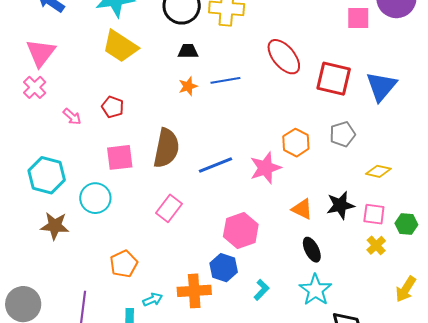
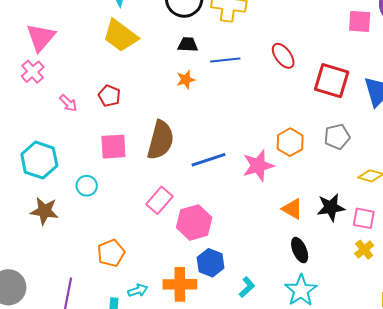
red ellipse: (284, 57) -> (283, 56), size x0.7
blue line: (225, 80) -> (225, 60), moved
cyan circle: (95, 198) -> (87, 186), size x0.7
pink hexagon: (241, 231) -> (194, 223), moved

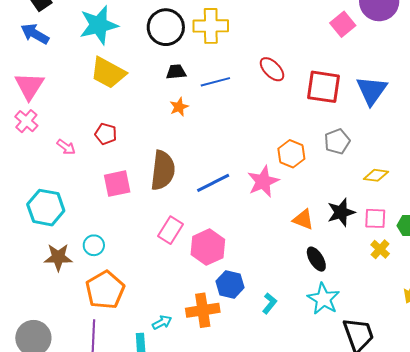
pink square: (360, 21) -> (343, 24), turned -35
cyan circle: (87, 186) -> (94, 245), moved
orange pentagon: (111, 253) -> (105, 290), moved, size x1.4

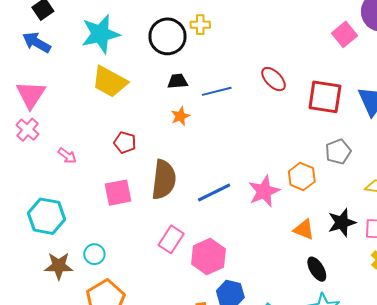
yellow cross: (211, 26) -> (200, 25), moved, size x0.6
red pentagon: (106, 134) -> (125, 142), moved
orange hexagon: (291, 154) -> (302, 176), moved

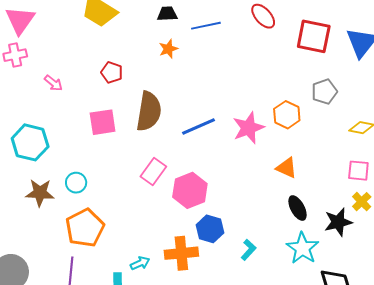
pink cross: (28, 130) -> (15, 55), turned 35
black star: (342, 223) -> (338, 222), moved

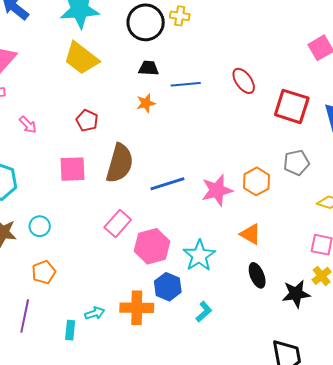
orange pentagon: (85, 228) -> (44, 272), size x0.6
cyan star: (303, 248) -> (199, 256), moved

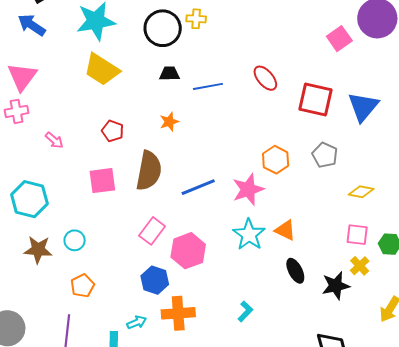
orange star: (146, 103) -> (169, 122), moved
gray pentagon: (296, 163) -> (325, 155), turned -30
orange hexagon: (256, 181) -> (276, 160), moved
cyan star: (199, 256) -> (249, 235), moved
blue hexagon: (168, 287) -> (155, 280), moved

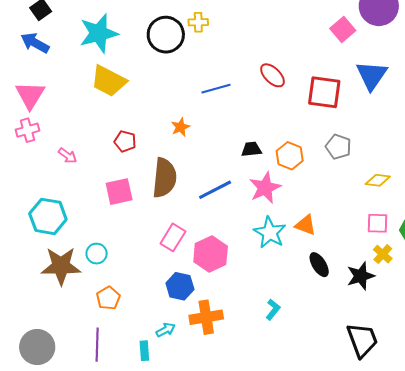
black trapezoid: (169, 74) -> (251, 149), moved
blue triangle: (363, 107) -> (372, 75), moved
brown star: (38, 250) -> (61, 266), size x1.4

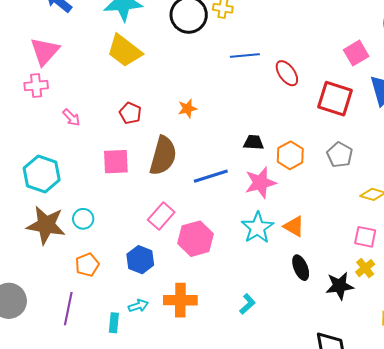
pink square: (343, 29) -> (356, 53), moved
blue line: (216, 89) -> (245, 56), moved
blue hexagon: (180, 286) -> (140, 260), moved

